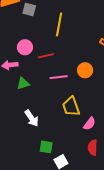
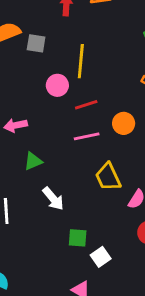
pink circle: (25, 47) -> (57, 85), moved
red line: (46, 56) -> (86, 105), moved
green triangle: (23, 83) -> (33, 161), moved

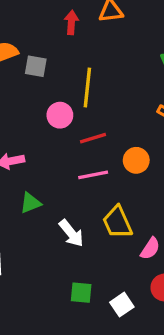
white arrow: (53, 199) -> (71, 233), moved
white square: (101, 257) -> (122, 305), moved

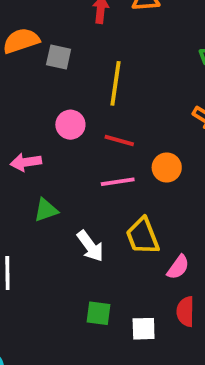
pink circle: (60, 115) -> (70, 125), moved
red line: (93, 138) -> (119, 140), turned 30
white square: (122, 305) -> (144, 329), turned 30

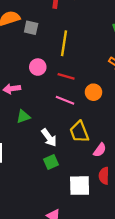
pink line: (118, 182) -> (65, 100), turned 30
green square: (98, 313) -> (51, 162), moved, turned -32
white square: (144, 329) -> (80, 186), size x1.5

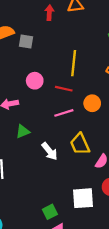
yellow line: (64, 43) -> (74, 63), moved
pink line: (65, 100) -> (64, 113), turned -36
green square: (51, 162) -> (50, 212), moved

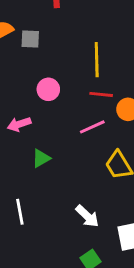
red line: (64, 89) -> (101, 94), moved
white arrow: (50, 151) -> (87, 216), moved

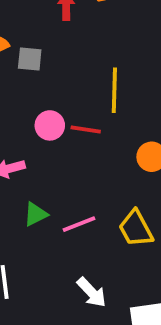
red line: (101, 94) -> (86, 130), moved
pink line: (92, 127) -> (79, 224), moved

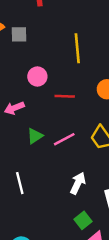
red line: (86, 130) -> (65, 96), moved
white arrow: (92, 292) -> (78, 183), turned -105

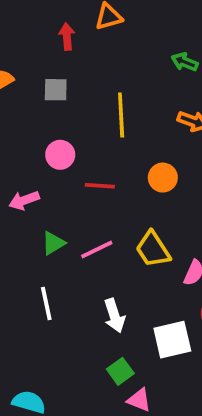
gray square: (19, 34) -> (56, 90), moved
white line: (20, 183) -> (46, 304), moved
white arrow: (78, 183) -> (114, 316), turned 135

